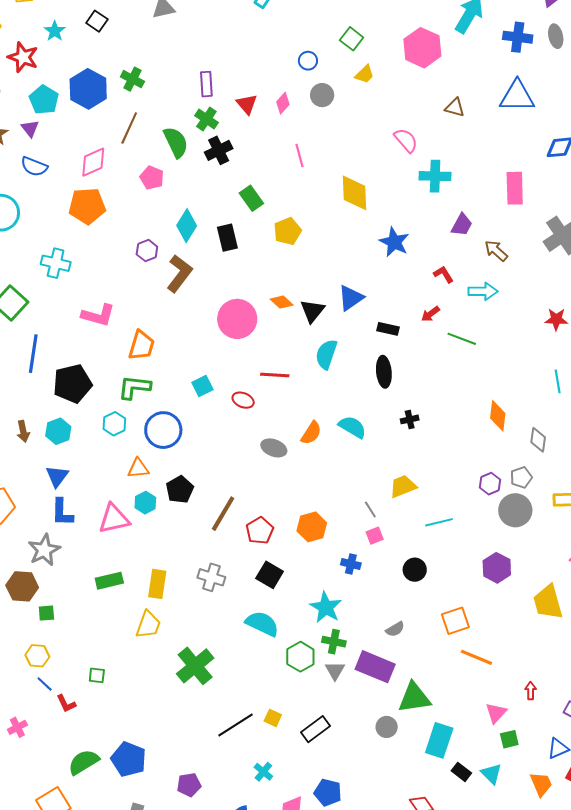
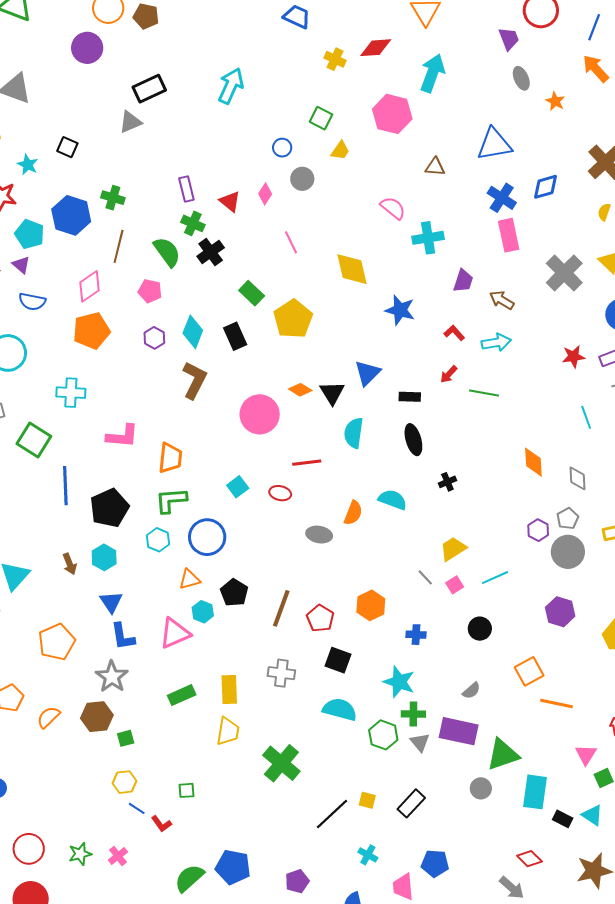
blue cross: (518, 37) -> (502, 198), moved, turned 36
yellow pentagon: (288, 231) -> (293, 319), size x1.4
purple hexagon: (147, 251) -> (154, 338), moved
pink square: (375, 536) -> (455, 585), moved

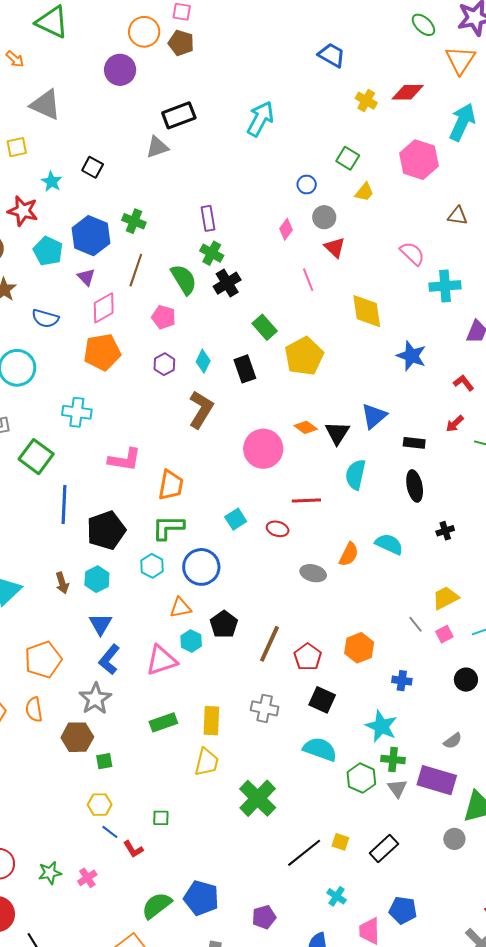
red triangle: (230, 201) -> (335, 248), moved
purple triangle: (21, 265) -> (86, 277), moved
cyan diamond: (193, 332) -> (203, 361), size x0.7
blue L-shape: (123, 637) -> (109, 659), turned 44
orange semicircle: (48, 717) -> (34, 710), moved, turned -60

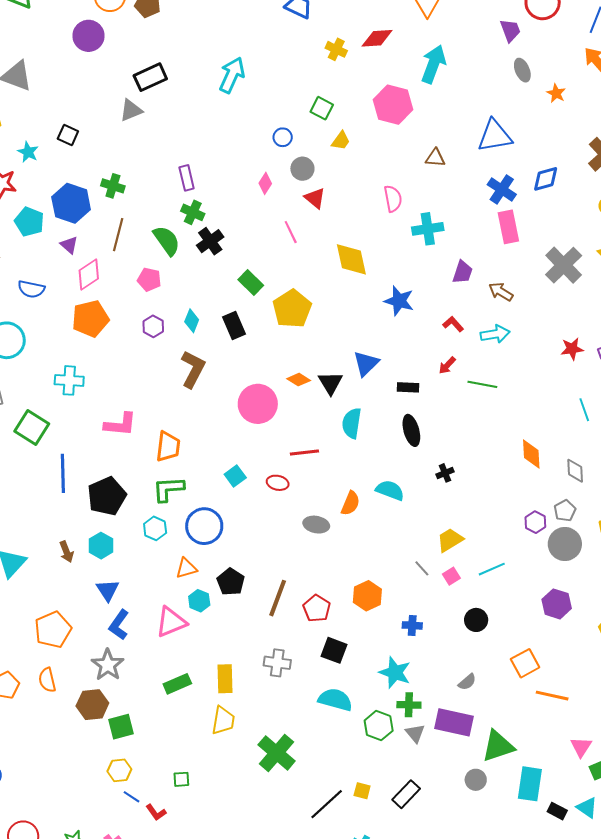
pink semicircle: (412, 253) -> (393, 199), turned 40
green square: (104, 761) -> (121, 727), size x1.5

